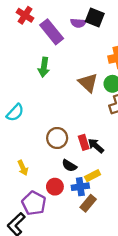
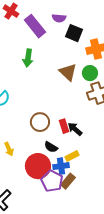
black square: (95, 17) -> (74, 33), moved
red circle: (55, 187) -> (38, 166), size x1.6
purple pentagon: (34, 203) -> (52, 181), moved

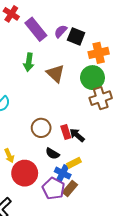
purple semicircle: (59, 18) -> (61, 31), moved, turned 128
brown triangle: (68, 72) -> (55, 73), moved
green circle: (90, 73) -> (92, 78), size x1.5
red circle: (38, 166) -> (25, 173), moved
blue cross: (61, 166) -> (63, 173), turned 35

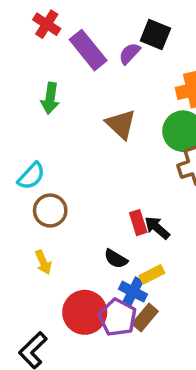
black square: (76, 36) -> (155, 35), moved
green arrow: (29, 62) -> (50, 98), moved
brown circle: (41, 128) -> (50, 211), moved
red circle: (25, 173) -> (85, 312), moved

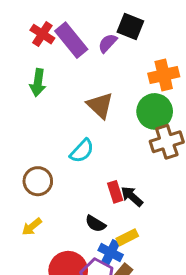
red cross: (47, 24) -> (42, 34), moved
cyan semicircle: (31, 176) -> (82, 151), moved
yellow arrow: (43, 262) -> (32, 227), turned 75

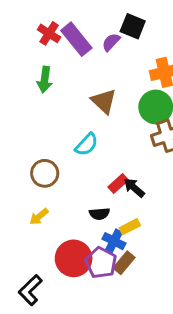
red rectangle: (115, 192) -> (118, 183), turned 66
black semicircle: (95, 224) -> (99, 214), turned -36

